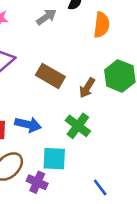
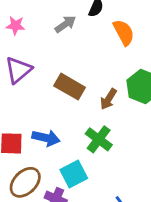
orange semicircle: (101, 25) -> (124, 32), turned -35
cyan square: (54, 159) -> (74, 174), turned -30

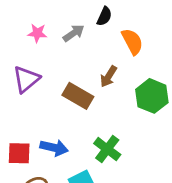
pink star: (15, 26) -> (37, 33), moved
brown arrow: (108, 99) -> (109, 76), moved

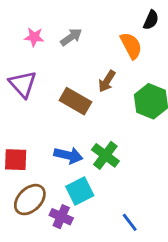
black semicircle: (104, 16) -> (151, 20), moved
purple triangle: (26, 79) -> (23, 84), turned -32
blue arrow: (54, 148) -> (68, 155), moved

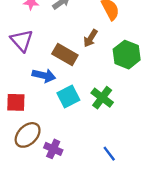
blue arrow: (68, 155) -> (44, 76), moved
green cross: (105, 155) -> (102, 98), moved
cyan square: (80, 191) -> (68, 96), moved

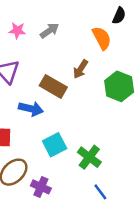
cyan square: (68, 96) -> (55, 145), moved
green cross: (102, 98) -> (89, 157), moved

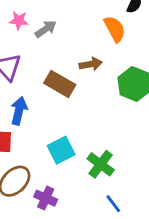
gray arrow: (50, 31) -> (46, 29), moved
brown arrow: (81, 69) -> (91, 64), turned -132
blue arrow: (31, 109) -> (19, 111), moved, turned -90

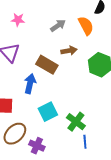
gray arrow: (46, 29) -> (58, 26), moved
blue arrow: (19, 111) -> (30, 84), moved
blue line: (113, 204) -> (85, 142), moved, turned 32

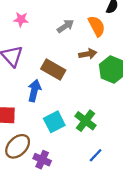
brown arrow: (69, 51) -> (88, 54), moved
green cross: (76, 122) -> (86, 121), moved
blue line: (85, 142) -> (96, 155), turned 48

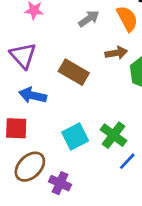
blue arrow: (34, 91) -> (33, 95), moved, turned -90
blue line: (96, 155) -> (127, 161), moved

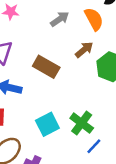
brown arrow: (116, 53) -> (84, 50), turned -30

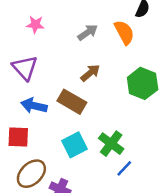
brown arrow: (84, 50) -> (90, 73), moved
brown rectangle: (46, 67) -> (72, 102), moved

